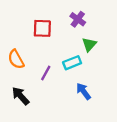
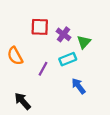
purple cross: (78, 19) -> (63, 34), moved
black arrow: (21, 96) -> (23, 101), moved

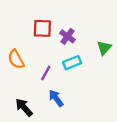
green triangle: (84, 42) -> (104, 48), moved
blue arrow: (78, 86) -> (56, 98), moved

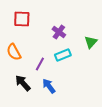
red square: (42, 28) -> (22, 19), moved
black arrow: (24, 107) -> (23, 83), moved

